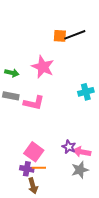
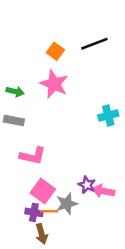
orange square: (60, 36) -> (55, 51), moved, turned 32
pink L-shape: (34, 103) -> (33, 156), moved
gray star: (80, 170) -> (67, 204), moved

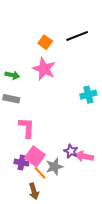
pink L-shape: (33, 156) -> (27, 128), turned -100
orange line: (49, 211) -> (40, 173), turned 48
purple cross: (34, 212) -> (22, 163), moved

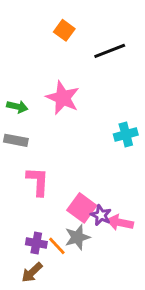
orange square: (45, 42) -> (64, 30), moved
pink square: (35, 156) -> (82, 208), moved
purple cross: (22, 163) -> (36, 243), moved
brown arrow: (34, 191) -> (32, 272), moved, turned 63

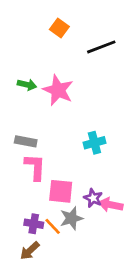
green arrow: (17, 107) -> (27, 85), moved
cyan cross: (126, 134) -> (94, 143), moved
gray rectangle: (16, 140) -> (26, 141), moved
pink square: (82, 208) -> (61, 191), moved, turned -30

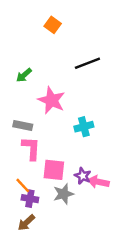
black line: (101, 47) -> (87, 63), moved
green arrow: (27, 85) -> (24, 75), turned 126
pink star: (58, 90) -> (52, 100), moved
orange line: (53, 226) -> (23, 185), moved

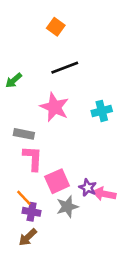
black line: (87, 63) -> (65, 68), moved
green arrow: (24, 75) -> (14, 80), moved
cyan cross: (84, 127) -> (102, 111), moved
pink square: (54, 170) -> (57, 181), turned -30

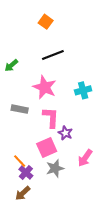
pink L-shape: (33, 158) -> (51, 117), moved
purple star: (88, 188) -> (65, 133), moved
pink arrow: (104, 194) -> (85, 158), turned -66
purple cross: (32, 212) -> (26, 173), turned 32

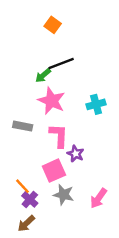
green arrow: (11, 65) -> (43, 75), moved
pink arrow: (85, 158) -> (98, 198), moved
gray star: (55, 168) -> (64, 195), turned 30

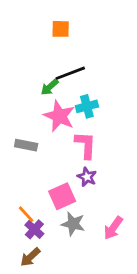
orange square: (53, 25) -> (61, 29), turned -35
cyan cross: (96, 104) -> (87, 106), moved
pink L-shape: (59, 136) -> (86, 145), moved

